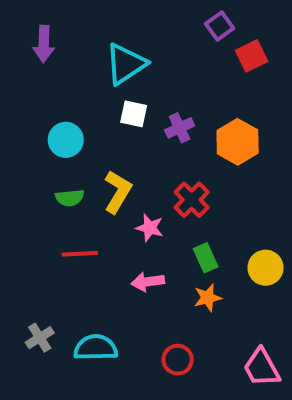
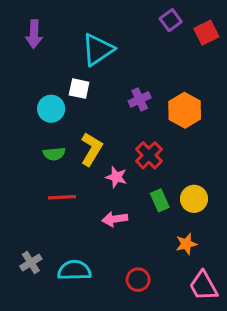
red square: (252, 56) -> (206, 33), moved
white square: (134, 114) -> (79, 89), moved
yellow circle: (266, 268) -> (194, 199), moved
orange star: (208, 298) -> (186, 244), moved

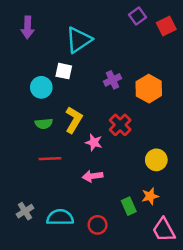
green rectangle: (160, 200) -> (129, 206), moved
red circle: (138, 280) -> (98, 225), moved

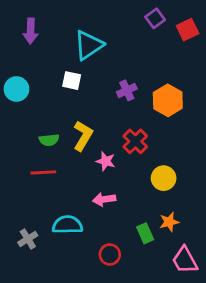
cyan circle: (41, 87) -> (16, 89), moved
red line: (50, 159) -> (43, 172), moved
yellow circle: (156, 160) -> (164, 178), moved
cyan semicircle: (60, 217) -> (67, 225), moved

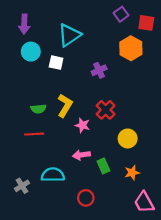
red square: (188, 30) -> (146, 23), turned 35
cyan circle: (16, 89) -> (31, 52), moved
orange hexagon: (168, 100) -> (131, 48), moved
green rectangle: (145, 233) -> (103, 166), moved

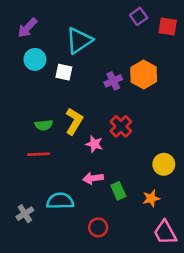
purple arrow: (24, 24) -> (27, 28), turned 42
orange hexagon: (131, 48) -> (144, 75), moved
yellow circle: (128, 138) -> (164, 164), moved

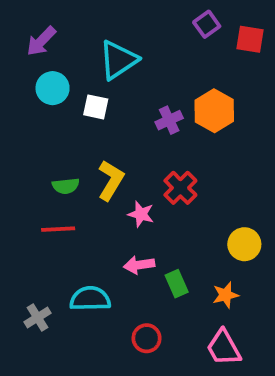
pink trapezoid: (165, 233) -> (224, 348), moved

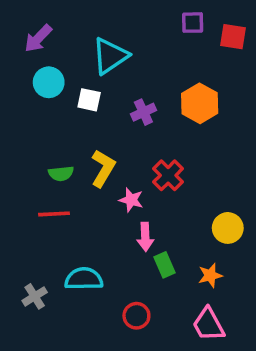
purple square: (207, 24) -> (193, 23), turned 35
purple cross: (169, 120) -> (143, 112), moved
pink arrow: (139, 265) -> (145, 237), moved, turned -84

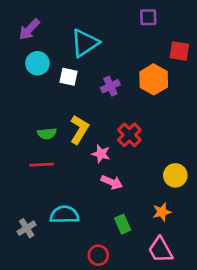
red square: (233, 37) -> (179, 51), moved
pink arrow: (145, 237) -> (112, 182), turned -65
green rectangle: (165, 265) -> (123, 224), moved
red circle: (136, 316) -> (98, 255), moved

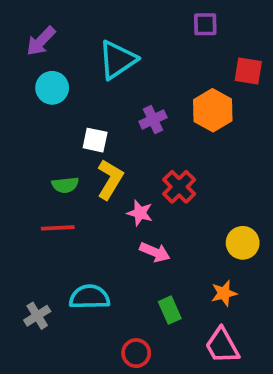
white square: (69, 77) -> (95, 140), moved

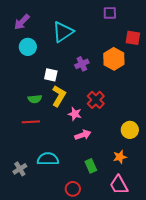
pink arrow: (155, 252) -> (83, 135), turned -42

